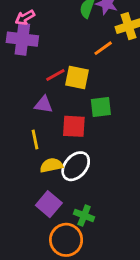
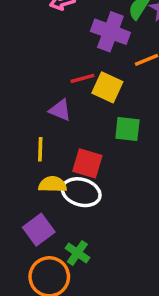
purple cross: (22, 39) -> (110, 32), moved
red square: (74, 126) -> (87, 163), moved
white ellipse: (76, 166) -> (81, 192), turned 52

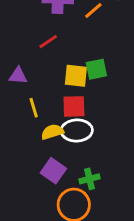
yellow square: (107, 87) -> (76, 76), moved
purple triangle: (60, 110) -> (18, 76), moved
green cross: (77, 253) -> (89, 179), turned -30

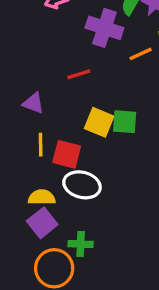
red square: (74, 106) -> (67, 154), moved
yellow semicircle: (52, 132) -> (42, 197), moved

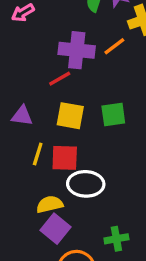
purple cross: (104, 28) -> (77, 50), moved
yellow square: (99, 122) -> (70, 116), moved
yellow line: (41, 145) -> (38, 154), turned 30
green cross: (81, 244) -> (116, 239), moved

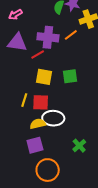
purple triangle: (22, 116) -> (17, 42), moved, size x1.5
yellow semicircle: (50, 204) -> (38, 124), moved
purple square: (56, 229) -> (35, 145), turned 36
green cross: (116, 239) -> (79, 146), moved, turned -32

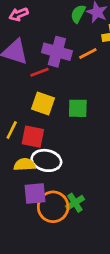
purple square: (35, 145) -> (35, 194), moved
orange circle: (48, 170) -> (53, 207), moved

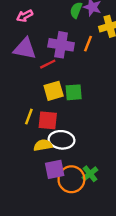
orange line: (88, 54) -> (88, 44), turned -35
yellow square: (43, 104) -> (54, 91), turned -30
green square: (78, 108) -> (74, 92), moved

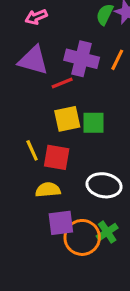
yellow line: (29, 117) -> (32, 150), turned -49
white ellipse: (62, 140) -> (104, 185), moved

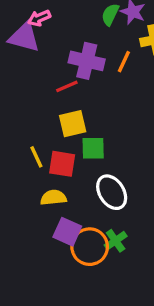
purple triangle: (33, 60) -> (24, 37), moved
green square: (94, 123) -> (93, 148), moved
white ellipse: (104, 185) -> (112, 192), turned 48
purple square: (61, 223) -> (67, 232), turned 32

